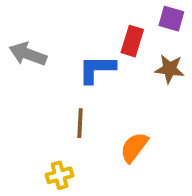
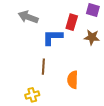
gray arrow: (28, 54) -> (28, 17), moved
orange semicircle: (134, 147) -> (73, 80), turned -36

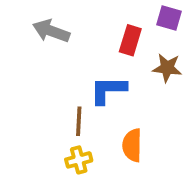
blue L-shape: (52, 37) -> (108, 90), moved
yellow cross: (32, 95) -> (79, 160), moved

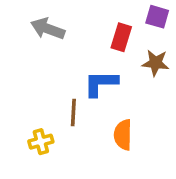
yellow cross: (79, 160) -> (41, 142), moved

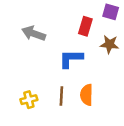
gray arrow: (48, 29) -> (34, 33), moved
brown line: (73, 113) -> (61, 96), moved

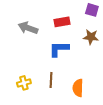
red rectangle: (85, 26) -> (62, 22), moved, turned 63
orange semicircle: (87, 95) -> (78, 88), moved

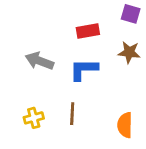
gray arrow: (28, 28) -> (39, 61), moved
orange semicircle: (78, 88) -> (125, 125), moved

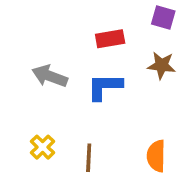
brown line: (72, 114) -> (89, 158), moved
yellow cross: (34, 118) -> (43, 147), turned -30

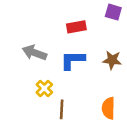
brown star: (162, 65) -> (112, 60), moved
yellow cross: (43, 147) -> (44, 88), moved

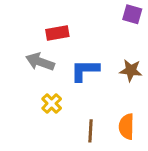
red rectangle: (76, 27) -> (57, 33), moved
brown line: (62, 109) -> (90, 131), moved

